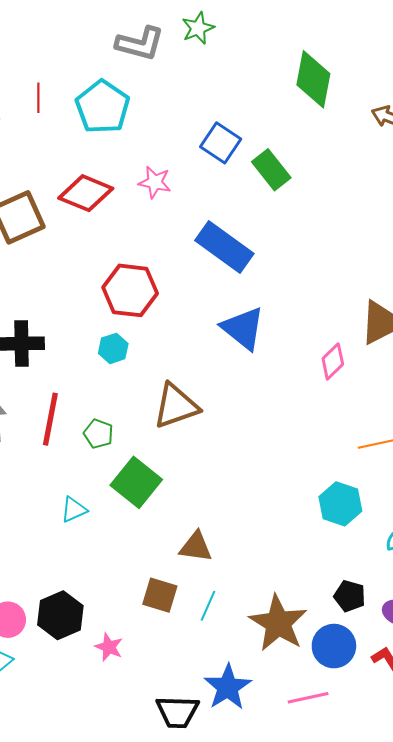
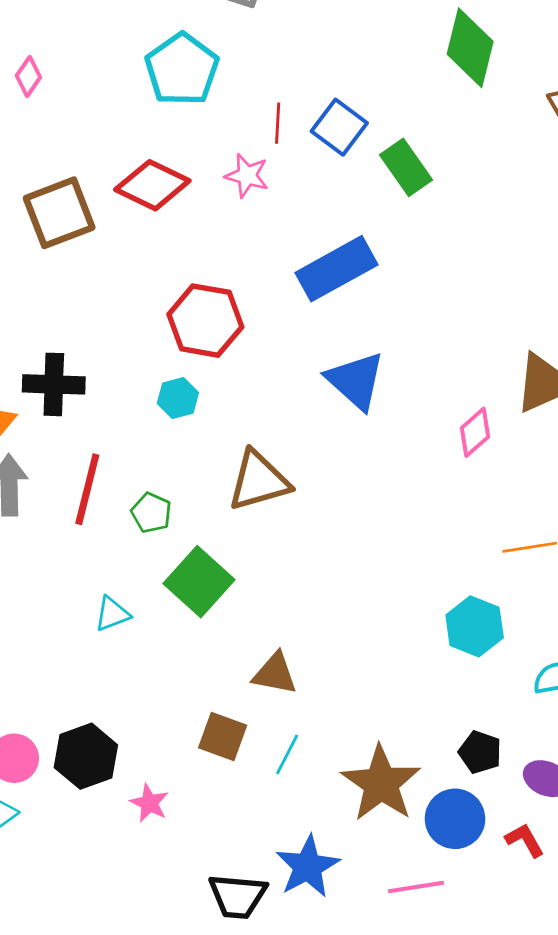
red line: (38, 98) -> (278, 123), moved
blue rectangle: (224, 247) -> (337, 269), turned -68

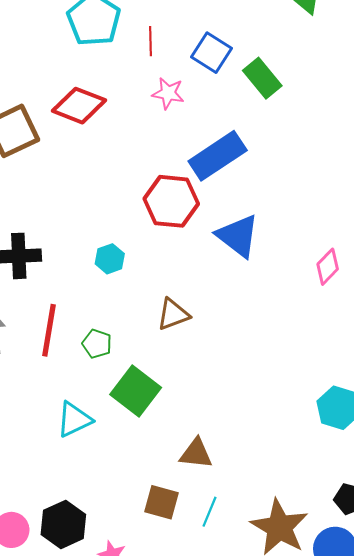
red line: (278, 123) -> (151, 41), moved
pink star: (247, 176) -> (168, 93), moved
red hexagon: (205, 321) -> (171, 201), moved
brown triangle: (259, 481) -> (173, 314), size x0.7
cyan triangle: (112, 614) -> (74, 419), size x1.4

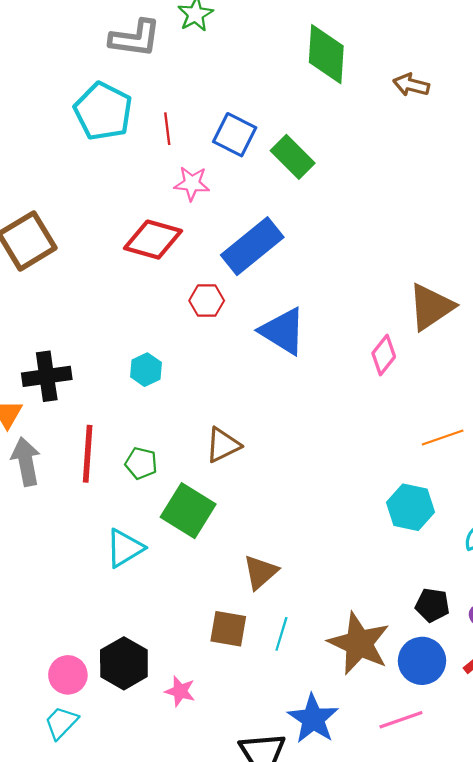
red diamond: (79, 106) -> (153, 240), moved
red hexagon: (171, 201) -> (207, 301), size x0.6
brown triangle: (173, 314) -> (223, 445), moved
brown triangle: (196, 454) -> (261, 572), turned -42

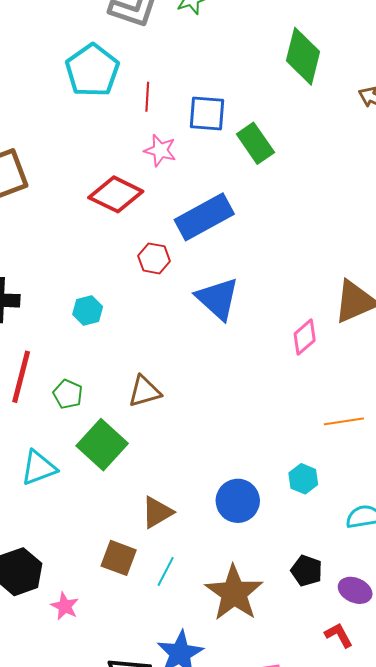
blue square: (235, 135) -> (207, 114), turned -33
cyan hexagon: (410, 507) -> (303, 479), size x0.7
blue circle: (422, 661) -> (238, 501), moved

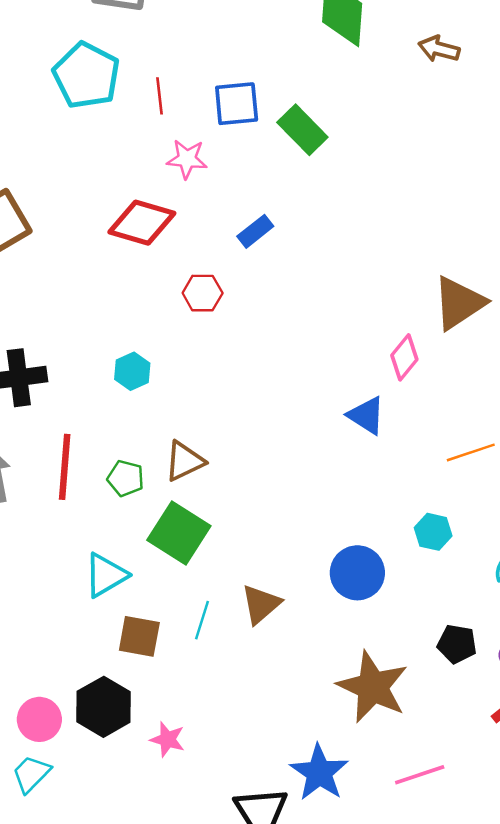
blue rectangle: (204, 217) -> (255, 231), size x0.5
blue triangle: (218, 299) -> (366, 416), moved, size x0.7
brown triangle: (144, 391) -> (184, 461), moved
brown square: (119, 558) -> (139, 636), moved
cyan line: (166, 571) -> (202, 620), moved

